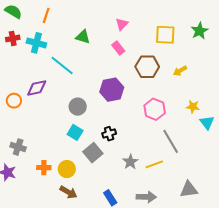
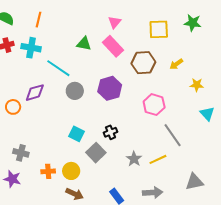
green star: (199, 31) -> (193, 23), turned -30
green triangle: (83, 37) -> (84, 44), moved
pink rectangle: (118, 48) -> (113, 46), size x1.5
gray circle: (78, 107) -> (75, 91), moved
yellow star: (193, 107) -> (197, 85), moved

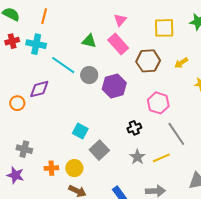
gray circle: (75, 91) -> (89, 75), moved
black cross: (110, 132) -> (134, 128), moved

